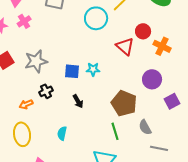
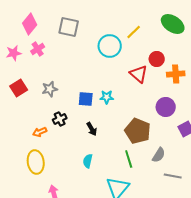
orange cross: (162, 46) -> (176, 74), turned -30
gray star: (36, 61) -> (50, 89), size x0.7
gray semicircle: (145, 127) -> (159, 155), turned -119
cyan semicircle: (62, 133) -> (88, 161), moved

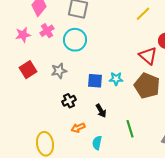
cyan circle: (110, 46) -> (75, 40), moved
brown pentagon: (138, 131) -> (147, 86), moved
orange arrow: (40, 132) -> (78, 128), moved
green line: (129, 159) -> (130, 129), moved

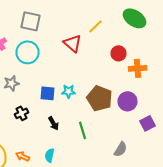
red triangle: (148, 56) -> (72, 43), moved
orange arrow: (78, 128) -> (22, 156), moved, turned 48
green line: (130, 129) -> (82, 130), moved

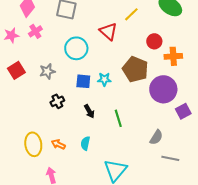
cyan circle: (28, 52) -> (76, 48), moved
brown pentagon: (100, 98) -> (135, 69), moved
purple circle: (128, 101) -> (163, 89), size x1.4

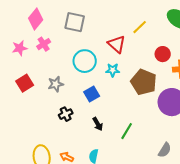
cyan star: (104, 79) -> (113, 70), moved
blue square: (83, 81) -> (92, 94), turned -35
green line: (118, 118) -> (127, 131), turned 48

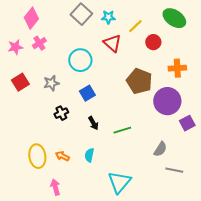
gray square: (75, 22) -> (81, 14), moved, turned 30
red circle: (163, 54) -> (153, 42), moved
cyan star: (113, 70) -> (108, 17), moved
green line: (127, 131) -> (122, 130), turned 42

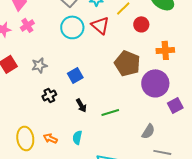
cyan circle: (80, 60) -> (72, 27), moved

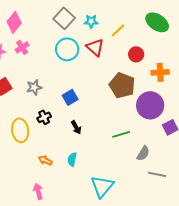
red circle: (141, 24) -> (136, 54), moved
green line: (110, 112) -> (121, 134), moved
yellow ellipse: (25, 138) -> (20, 130), moved

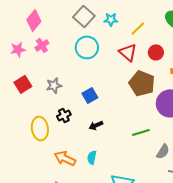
red triangle: (95, 47) -> (128, 52), moved
black arrow: (76, 127) -> (96, 125), turned 96
orange arrow: (45, 160) -> (65, 158), size x1.5

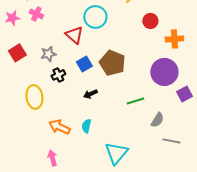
pink cross: (42, 45) -> (36, 14), turned -32
cyan circle: (87, 47) -> (95, 17), moved
red triangle: (128, 52) -> (74, 35), moved
brown pentagon: (142, 83) -> (112, 63), moved
black cross: (64, 115) -> (58, 75), moved

